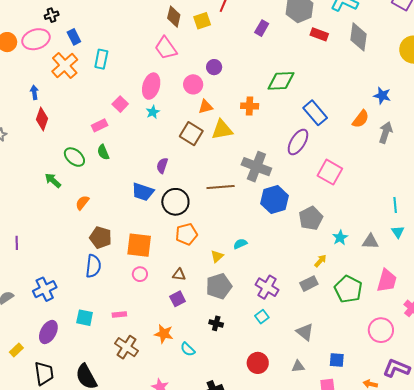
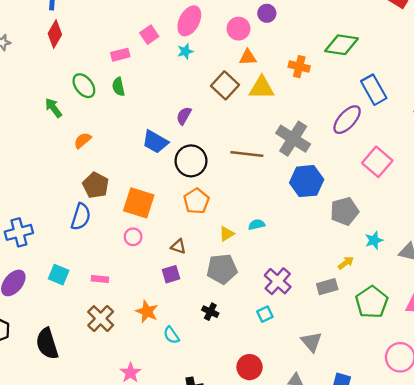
orange pentagon: (187, 234) -> (196, 201), turned -30

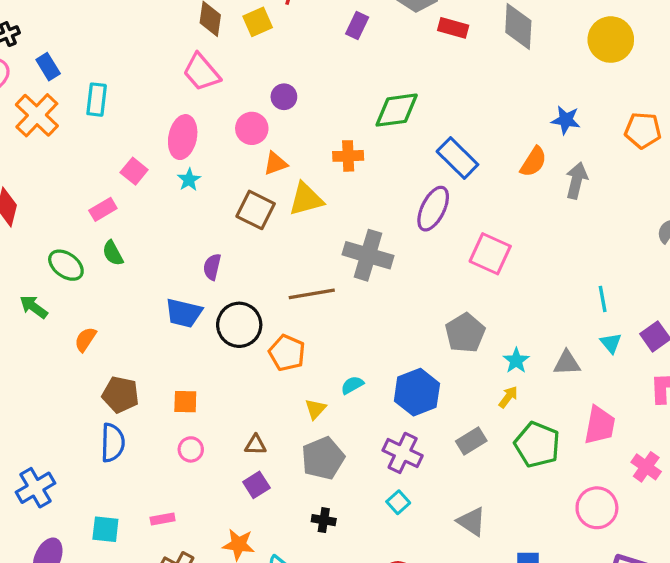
blue hexagon: (307, 181) -> (417, 392), moved
orange pentagon: (196, 201) -> (287, 353), moved
orange square: (139, 203) -> (185, 402), size x0.6
yellow arrow: (346, 263) -> (508, 397), moved

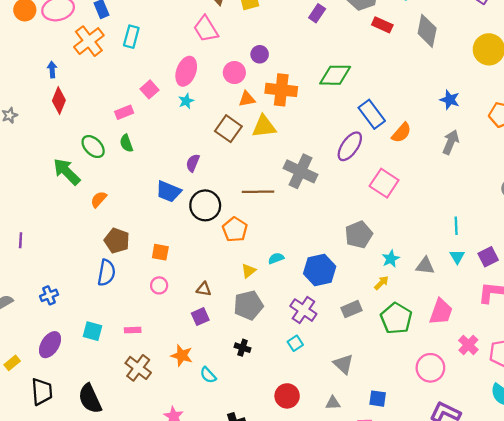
orange cross: (348, 156) -> (281, 90), moved, size x1.5
orange semicircle: (533, 162) -> (401, 133), moved
green arrow: (34, 307) -> (67, 172), size x1.5
blue cross: (35, 488) -> (49, 295), size x0.7

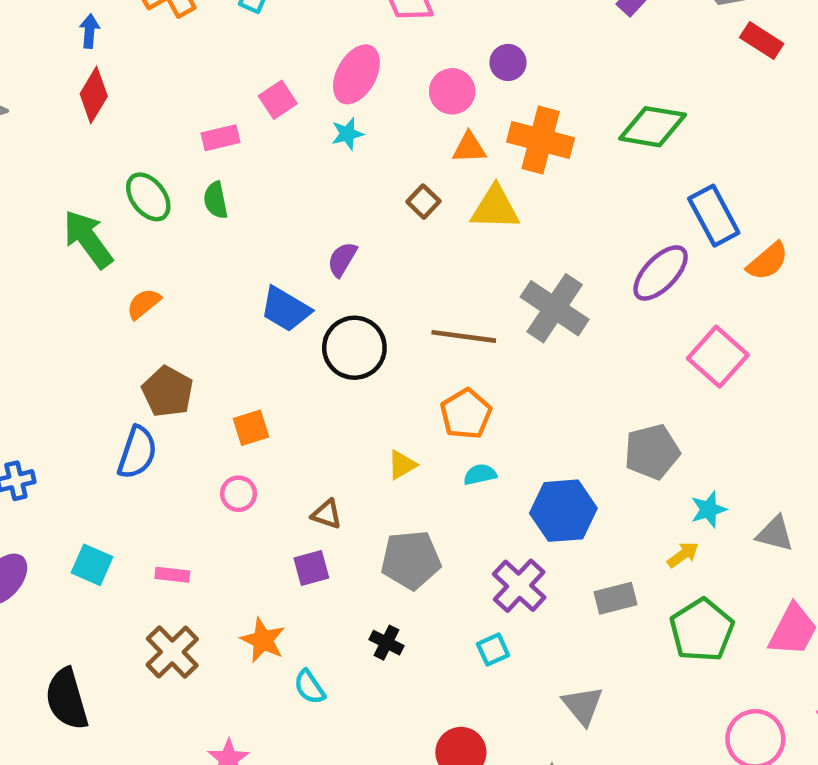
brown square: (228, 129) -> (424, 202), size x0.6
orange pentagon: (235, 230) -> (466, 414), moved
orange square: (160, 252) -> (251, 428), turned -36
yellow triangle: (249, 271) -> (402, 465), moved

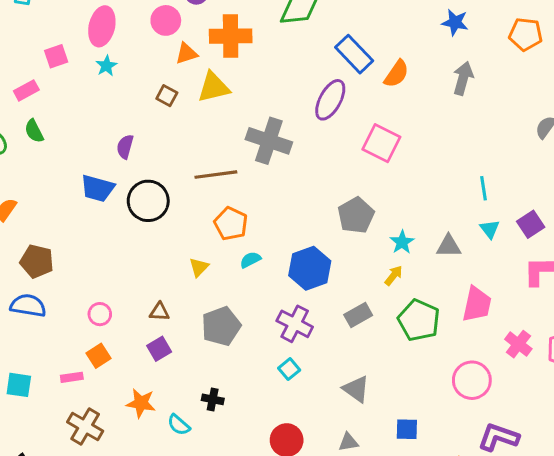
pink square: (278, 100) -> (56, 56), turned 30
orange square: (251, 428) -> (98, 356), moved
blue semicircle: (137, 452) -> (28, 305), turned -84
black cross: (386, 643) -> (213, 399), moved

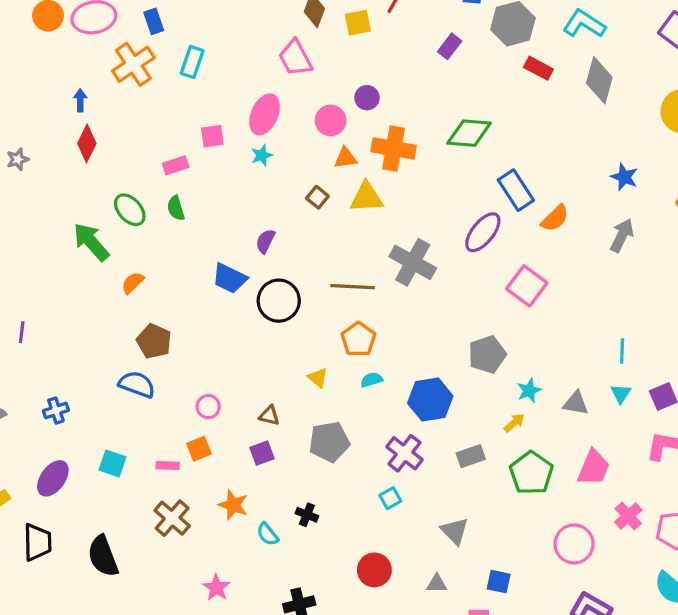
yellow triangle: (199, 267) -> (318, 378), turned -45

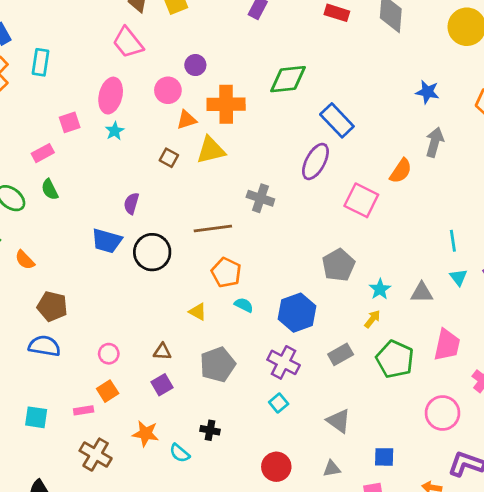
orange semicircle: (555, 218) -> (401, 171), moved
gray cross: (413, 262) -> (260, 198), size x0.7
orange semicircle: (133, 283) -> (25, 260), turned -80
cyan semicircle: (371, 380) -> (244, 305), turned 54

